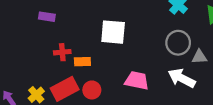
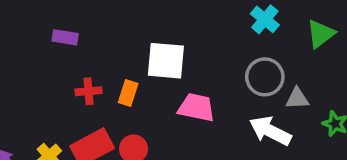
orange rectangle: (82, 62) -> (128, 93), moved, turned -70
pink trapezoid: (137, 81) -> (196, 107), moved

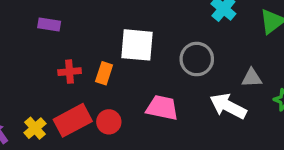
gray circle: (265, 77) -> (197, 59), moved
pink trapezoid: (196, 107) -> (162, 108), moved

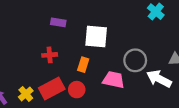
purple rectangle: (49, 24) -> (58, 22), moved
gray circle: (197, 59) -> (135, 60), moved
orange rectangle: (104, 73) -> (83, 65), moved

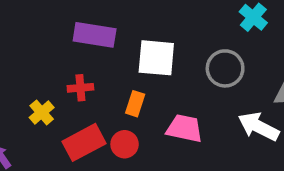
purple rectangle: (58, 22) -> (95, 35), size x1.6
gray circle: (135, 60) -> (225, 68), moved
yellow cross: (26, 94) -> (42, 112), moved

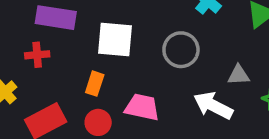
red cross: (80, 88) -> (37, 55), moved
red circle: (125, 144) -> (98, 122), moved

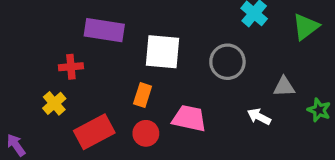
red cross: (37, 55) -> (71, 67), moved
white arrow: (213, 106) -> (259, 117), size x0.6

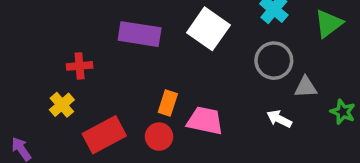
purple rectangle: (104, 30) -> (140, 34), moved
white square: (163, 52) -> (208, 29), moved, turned 30
gray circle: (227, 62) -> (274, 61), moved
orange rectangle: (143, 95) -> (168, 103), moved

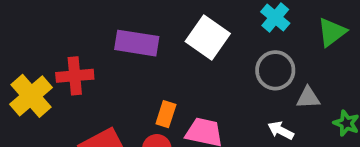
red cross: (80, 66) -> (75, 76), size x1.4
yellow cross: (62, 105) -> (31, 96), moved, size x1.6

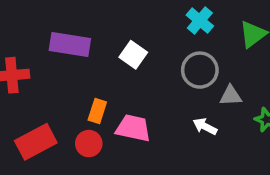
white square: (208, 38) -> (133, 55), moved, size x0.7

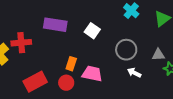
gray circle: (200, 70) -> (126, 50), moved
gray triangle: (231, 96) -> (158, 55), moved

